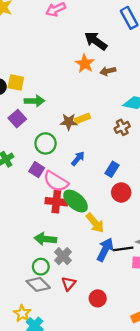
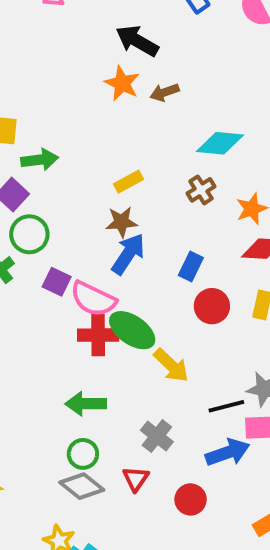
brown star: (69, 122) -> (121, 222), moved
green circle: (46, 143) -> (29, 234), moved
blue arrow: (78, 159) -> (128, 254), size x1.5
blue arrow: (105, 250) -> (228, 452), moved, turned 50
gray cross: (63, 256) -> (157, 436), moved

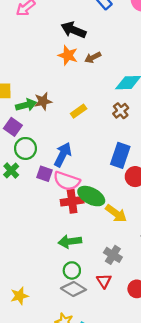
brown star: (121, 222) -> (43, 101), moved
blue arrow: (128, 254) -> (63, 155), moved
blue rectangle: (191, 266) -> (120, 155), size x1.5

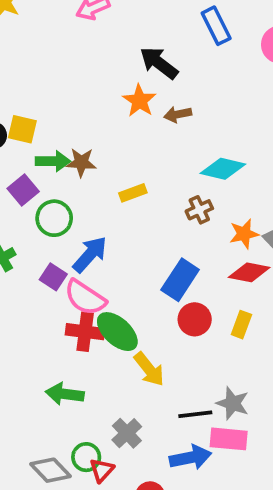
green circle: (25, 148) -> (54, 218), moved
green circle: (72, 270) -> (86, 457), moved

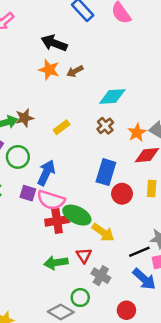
blue arrow: (190, 457) -> (144, 279), turned 70
red triangle: (102, 470) -> (84, 255), moved

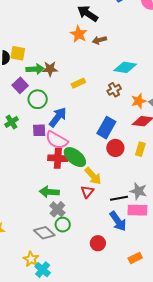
purple square: (28, 193) -> (39, 130), turned -32
red triangle: (84, 255) -> (87, 192), moved
gray cross: (101, 276) -> (57, 209), moved

